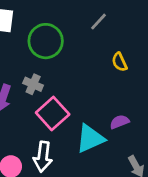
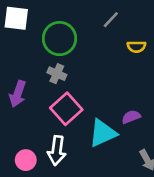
yellow semicircle: (119, 62) -> (136, 47), moved, turned -66
gray cross: (33, 84) -> (57, 74), moved

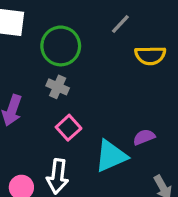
yellow semicircle: (136, 47) -> (150, 55), size x1.4
pink square: (66, 109) -> (69, 128), size x0.7

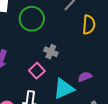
yellow semicircle: (150, 55) -> (89, 25), turned -84
gray cross: (58, 87) -> (51, 52), moved

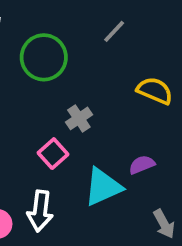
yellow semicircle: (89, 25) -> (155, 91), moved, turned -72
gray cross: (51, 52) -> (79, 118), turned 32

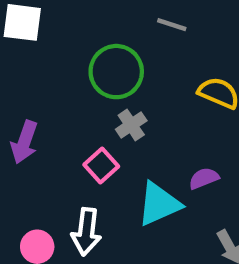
gray line: (114, 31) -> (172, 25), turned 65
green circle: (44, 57) -> (116, 72), moved

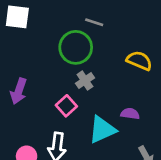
gray line: (172, 25) -> (94, 22), moved
purple semicircle: (204, 178) -> (130, 114), turned 30

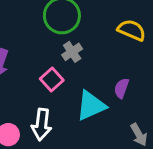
purple semicircle: (130, 114) -> (121, 88), turned -78

